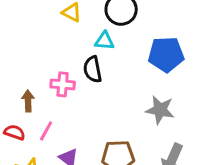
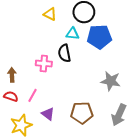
blue pentagon: (166, 54) -> (99, 37), moved
brown arrow: (28, 101) -> (12, 75), moved

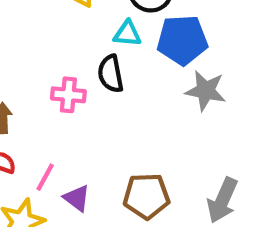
gray star: (111, 81) -> (206, 91), moved
pink line: (32, 95) -> (45, 177), moved

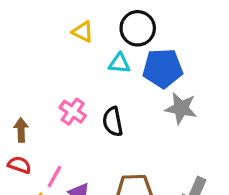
black semicircle: (111, 74) -> (113, 122), moved
pink cross: (68, 95) -> (73, 112), turned 30

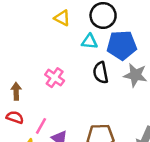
black semicircle: (113, 122) -> (101, 73), moved

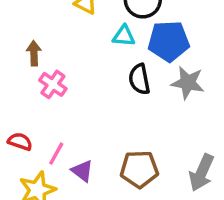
pink cross: (55, 78) -> (53, 84), moved
brown arrow: (16, 91) -> (34, 53), moved

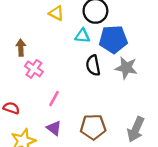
pink line: (56, 154) -> (54, 99), moved

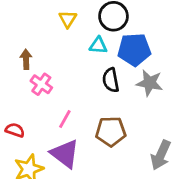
yellow triangle: (56, 13) -> (68, 19), turned 35
brown pentagon: (93, 127) -> (111, 131), moved
purple triangle: (54, 128) -> (65, 154), size x1.6

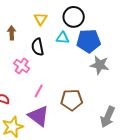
brown arrow: (26, 59) -> (12, 33), moved
black semicircle: (111, 80) -> (38, 47), moved

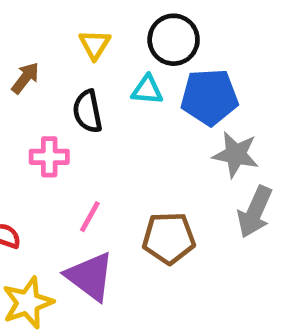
brown arrow: (12, 33) -> (25, 78), turned 40
pink cross: (22, 66) -> (49, 157), turned -35
gray arrow: (108, 117) -> (255, 212), moved

